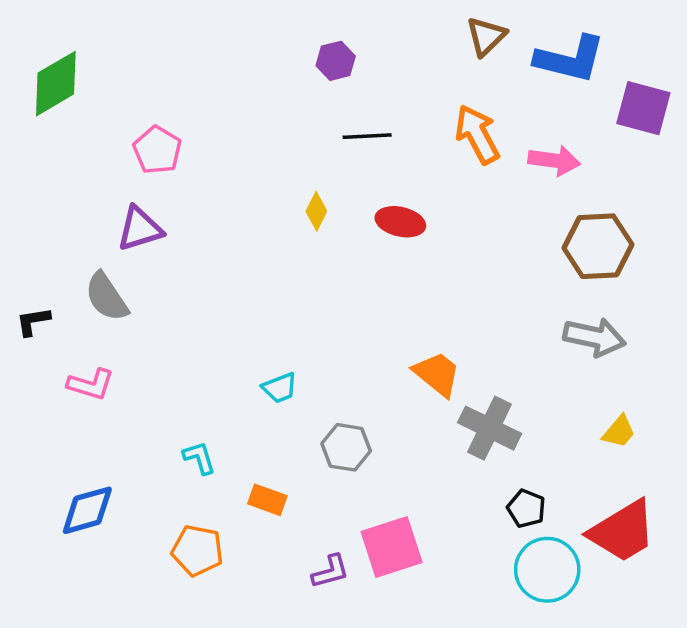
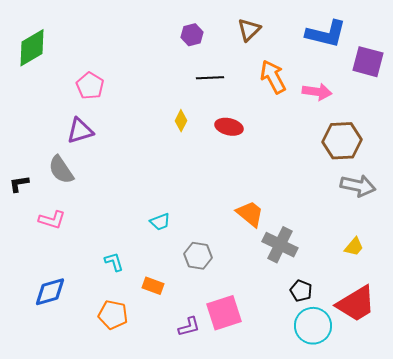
brown triangle: (486, 36) -> (249, 30), moved
gray arrow: (594, 337) -> (358, 186), moved

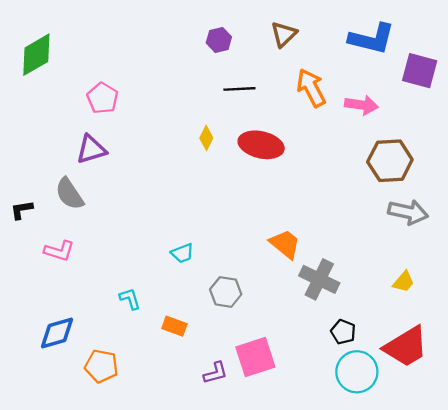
red ellipse: (229, 127) -> (261, 145), size x1.4
orange pentagon: (113, 315) -> (101, 366), moved

